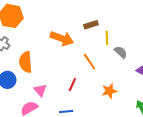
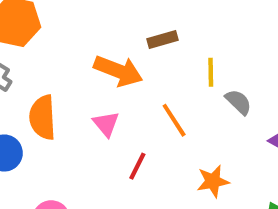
brown rectangle: (91, 25) -> (163, 40), moved
pink triangle: (40, 90) -> (106, 124), moved

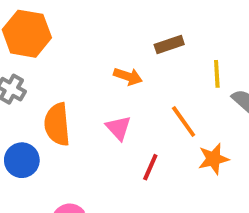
orange arrow: (118, 71) -> (128, 76), size x0.6
orange star: (213, 181) -> (213, 159), moved

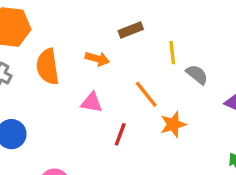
orange semicircle: (57, 124) -> (48, 67), moved
pink triangle: (118, 128) -> (92, 103), turned -35

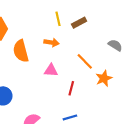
brown rectangle: (131, 30) -> (79, 23), moved
yellow line: (172, 53) -> (58, 19), moved

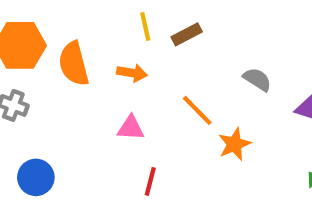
orange semicircle: (21, 51) -> (74, 64), moved
red line: (71, 88) -> (150, 181), moved

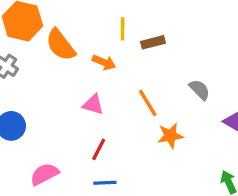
orange semicircle: (74, 64) -> (61, 45), turned -36

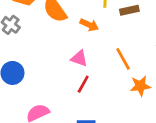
red line: (99, 149) -> (83, 84), moved

